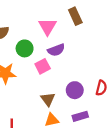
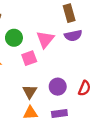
pink triangle: (48, 26) -> (45, 39), moved
purple semicircle: (56, 50) -> (73, 36), moved

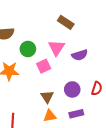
brown rectangle: (69, 13) -> (66, 22), moved, turned -35
purple semicircle: (73, 36) -> (80, 55), moved

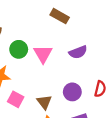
pink triangle: (56, 48) -> (43, 54), moved
pink square: (44, 66) -> (16, 99), moved, turned -32

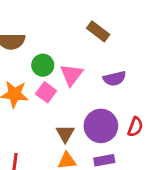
purple circle: (72, 92) -> (101, 126), size x1.5
pink square: (16, 99) -> (46, 92), moved

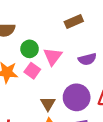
brown rectangle: (98, 31) -> (74, 21), turned -60

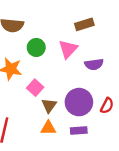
pink triangle: (53, 56) -> (68, 49), moved
pink square: (32, 71) -> (35, 88), moved

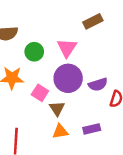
brown rectangle: (84, 24) -> (93, 21), moved
purple semicircle: (94, 64) -> (98, 84), moved
purple circle: (79, 102) -> (68, 78), moved

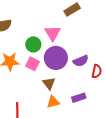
green circle: (34, 52) -> (33, 44), moved
pink square: (40, 93) -> (33, 64), moved

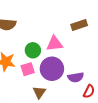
pink triangle: (53, 33) -> (55, 44), turned 42
pink square: (33, 64) -> (28, 69), turned 32

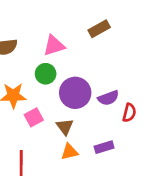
pink triangle: (55, 44) -> (54, 46), moved
pink square: (28, 69) -> (34, 117), moved

